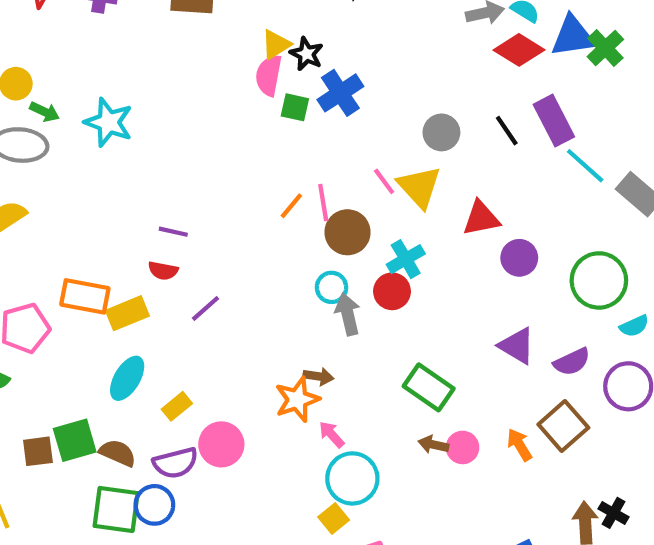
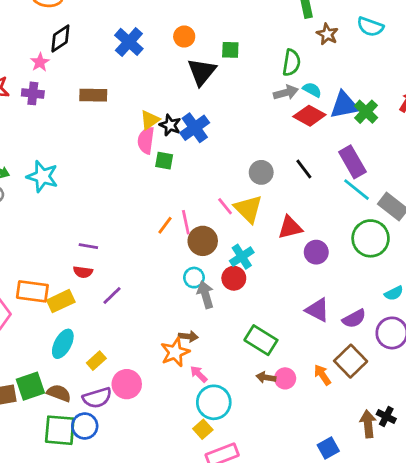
blue cross: (340, 93) -> (195, 128), moved
purple rectangle: (554, 121) -> (352, 162), moved
green circle: (599, 280) -> (371, 238), moved

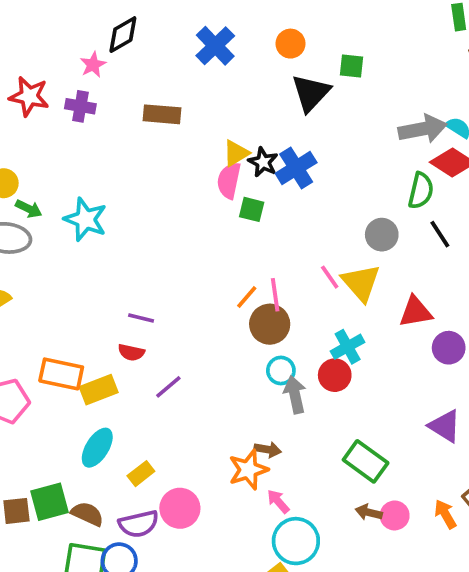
green semicircle: (291, 63) -> (421, 191), moved
gray arrow: (286, 93) -> (423, 129), size x1.4
brown circle: (203, 241) -> (270, 324), moved

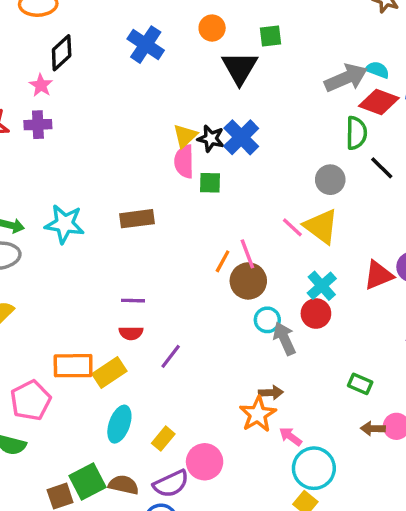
brown rectangle: (162, 114) -> (137, 219), moved
red triangle: (416, 312) -> (378, 275), moved
green rectangle: (366, 461) -> (360, 384), size x0.6

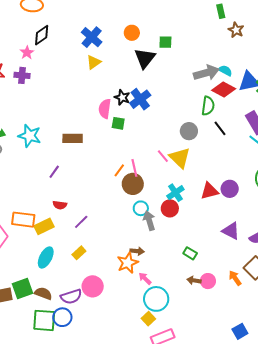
yellow triangle: (185, 136) -> (94, 62), moved
purple line: (133, 301) -> (54, 172), moved, turned -64
yellow rectangle: (163, 439) -> (79, 253), moved

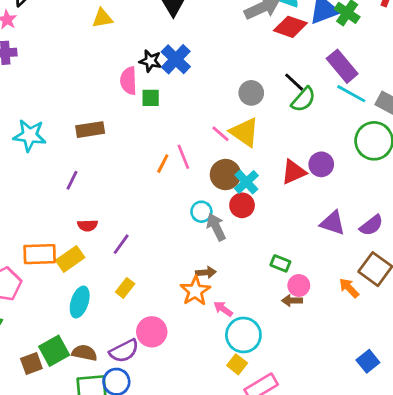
yellow triangle: (94, 62) -> (102, 18), turned 35
green semicircle: (208, 106) -> (303, 99), moved, turned 42
brown circle: (133, 184) -> (225, 175), moved
pink circle: (208, 281) -> (299, 285), moved

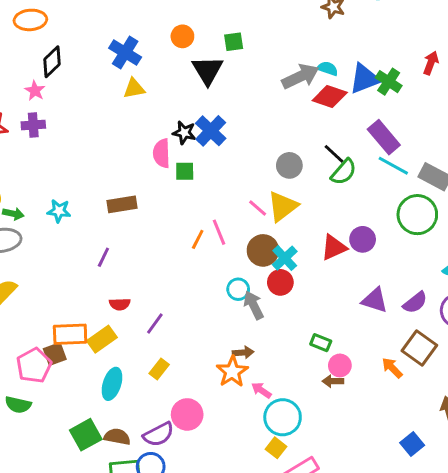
yellow triangle: (245, 132) -> (283, 206), turned 48
cyan star: (30, 135) -> (59, 211), size x0.7
brown square: (31, 363) -> (55, 354), moved

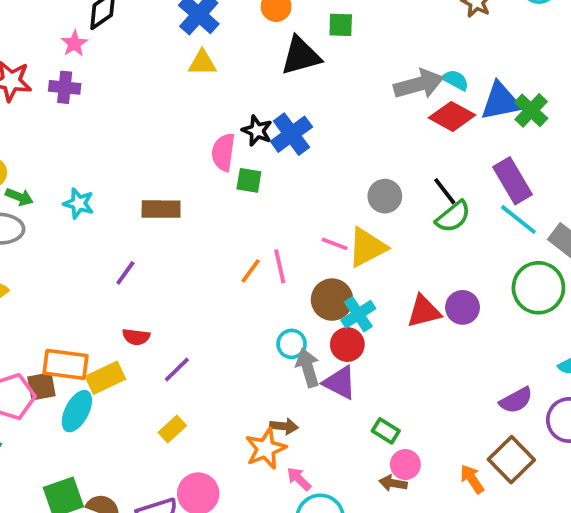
black triangle: (208, 70) -> (301, 56), turned 36
pink line: (258, 208) -> (335, 244), turned -30
purple triangle: (375, 300) -> (340, 383), moved
cyan ellipse: (112, 384) -> (77, 411), moved

